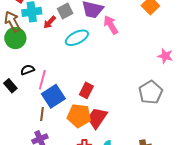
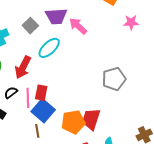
red arrow: (50, 22) -> (23, 67), moved, size x1.6
pink star: (165, 56) -> (131, 22), moved
red rectangle: (86, 90) -> (41, 93), moved
gray pentagon: (151, 92) -> (114, 79), moved, turned 30

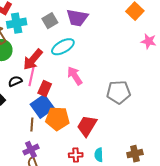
pink arrow: (78, 26) -> (75, 76), moved
pink line: (28, 98) -> (32, 76), moved
orange pentagon: (73, 122) -> (57, 119), moved

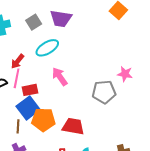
pink star: (149, 41) -> (125, 74), moved
red arrow: (33, 59) -> (17, 61), size x0.7
red rectangle: (45, 88) -> (30, 90), turned 56
red trapezoid: (87, 126) -> (73, 126), turned 70

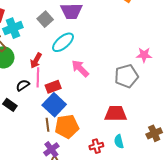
orange pentagon: (43, 120) -> (67, 126), moved
red trapezoid: (73, 126) -> (116, 114), moved

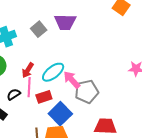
cyan ellipse: (63, 42) -> (53, 72), moved
gray pentagon: (126, 76) -> (87, 92), moved
blue square: (54, 105) -> (60, 114), moved

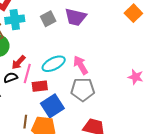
red arrow: (28, 70) -> (19, 62), moved
pink arrow: (72, 80) -> (81, 65), moved

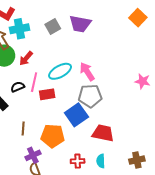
red arrow: (19, 62) -> (26, 58), moved
blue square: (52, 106) -> (76, 115), moved
brown line: (25, 122) -> (23, 128), moved

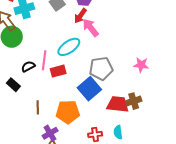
red arrow: (26, 58) -> (80, 16), moved
pink arrow: (87, 72) -> (91, 28), moved
pink star: (143, 81) -> (141, 65), moved
brown cross: (137, 160) -> (134, 101), moved

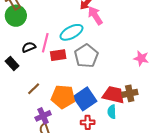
gray pentagon: (101, 68) -> (86, 56), moved, turned -30
blue square: (89, 89) -> (85, 99), moved
brown line: (38, 107) -> (34, 89), turned 40
cyan semicircle: (118, 132) -> (112, 112), moved

